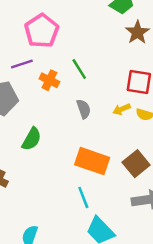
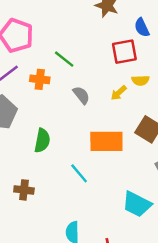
yellow arrow: (122, 109) -> (119, 93), moved
cyan line: (83, 197) -> (79, 173), moved

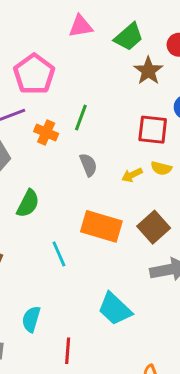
green line: (64, 59) -> (81, 118), turned 55

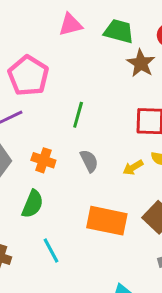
green trapezoid: (129, 37) -> (119, 31), turned -120
orange cross: (46, 133) -> (43, 160), moved
cyan line: (59, 254) -> (51, 250), moved

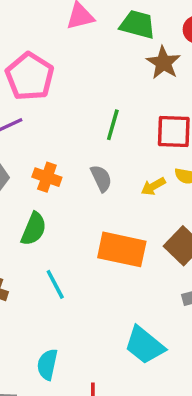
green line: (78, 115) -> (113, 125), moved

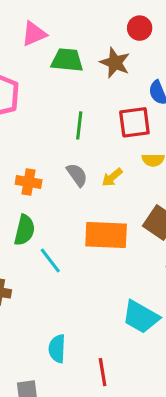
green trapezoid: (137, 25) -> (67, 60), moved
yellow arrow: (153, 186) -> (112, 177), moved
cyan line: (55, 284) -> (50, 261), moved

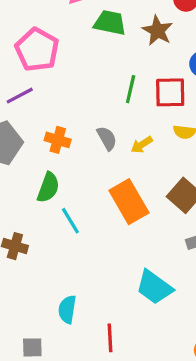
green line: (79, 125) -> (131, 89), moved
orange rectangle: (106, 235) -> (129, 202), turned 51

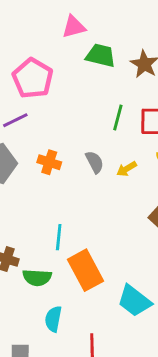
green semicircle: (48, 187) -> (37, 277), moved, turned 72
orange rectangle: (129, 202) -> (86, 270), moved
cyan line: (70, 221) -> (59, 237), turned 35

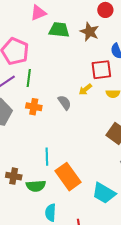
green line: (118, 117) -> (29, 78), moved
yellow arrow: (127, 169) -> (85, 89), moved

